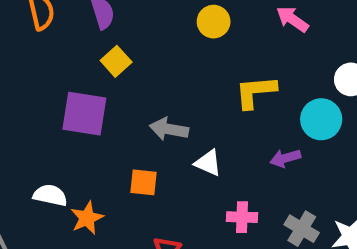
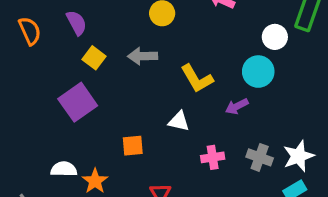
yellow L-shape: (255, 92) -> (197, 79), moved, turned -104
purple square: (84, 114) -> (78, 102), turned -33
gray arrow: (169, 129) -> (143, 56), moved

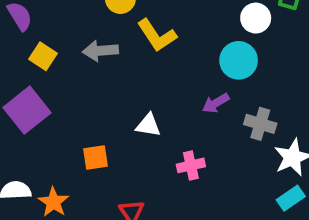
yellow L-shape: (197, 79) -> (157, 35), moved
gray cross: (260, 157) -> (260, 124), moved

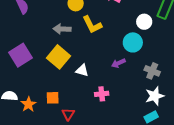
yellow square: (43, 56) -> (58, 57), moved, size x1.6
gray cross: (260, 124) -> (152, 71), moved
orange square: (95, 157) -> (53, 98), moved

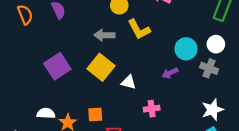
white circle: (144, 22) -> (216, 44), moved
gray cross: (152, 71) -> (209, 68), moved

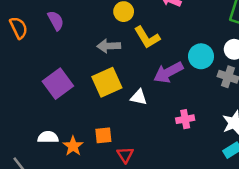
yellow square: (101, 67) -> (107, 82), turned 30
purple arrow: (170, 73) -> (168, 72), moved, size x1.6
pink cross: (152, 109) -> (185, 119), moved

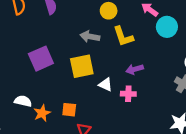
cyan circle: (201, 56) -> (167, 27), moved
purple arrow: (168, 72) -> (135, 69), size x0.7
pink cross: (185, 119) -> (128, 94), moved

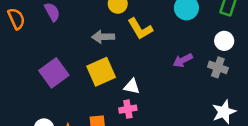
purple arrow: (135, 69) -> (183, 60), moved
pink cross: (128, 94) -> (128, 109), moved

